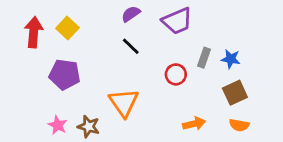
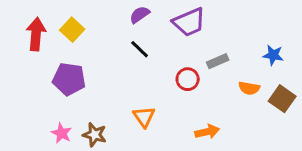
gray rectangle: (204, 58) -> (218, 61), turned 48
blue star: (231, 59) -> (273, 55), moved
brown square: (235, 93) -> (282, 99), moved, turned -30
orange triangle: (124, 103) -> (144, 117), moved, size x0.7
orange semicircle: (239, 125) -> (249, 88), moved

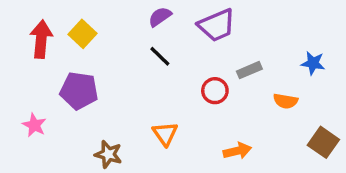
brown square: (282, 99) -> (323, 142), moved
pink star: (62, 133) -> (34, 125), moved

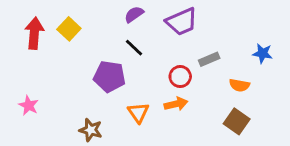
purple pentagon: (79, 91) -> (109, 77), moved
brown square: (323, 142) -> (237, 121), moved
orange arrow: (237, 151) -> (176, 104), moved

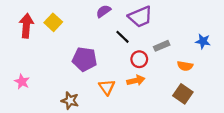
black line: (134, 48) -> (122, 37), moved

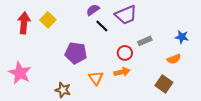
black line: (122, 37) -> (102, 26), moved
orange semicircle: (185, 66) -> (174, 59), moved, turned -32
pink star: (22, 82) -> (20, 73), size x1.6

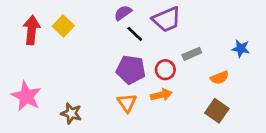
purple pentagon: (76, 53) -> (131, 70), moved
orange semicircle: (174, 59) -> (220, 78), moved
brown star: (63, 90) -> (71, 113), moved

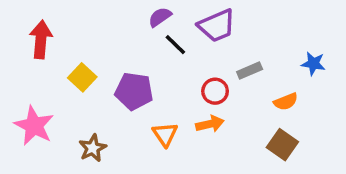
yellow square: (63, 26) -> (82, 77), moved
purple pentagon: (131, 70) -> (134, 91), moved
brown star: (71, 113) -> (93, 148), turned 30

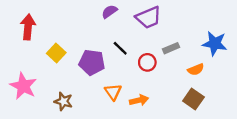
black line: (175, 45) -> (120, 48), moved
blue star: (313, 64) -> (215, 43), size x1.5
orange arrow: (210, 124) -> (139, 100), moved
brown star: (93, 148) -> (63, 101), turned -30

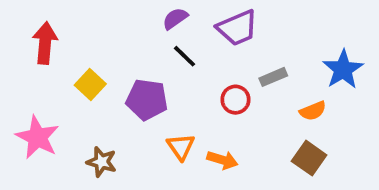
blue star: (215, 43) -> (343, 69), turned 30
black line: (120, 48) -> (185, 56), moved
orange arrow: (139, 100) -> (222, 160), turned 30

